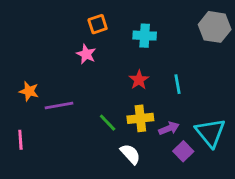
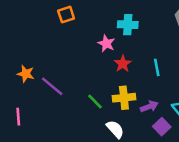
orange square: (98, 24) -> (66, 15), moved
pink star: (86, 54) -> (106, 44), moved
purple line: (59, 106) -> (52, 86), turned 50

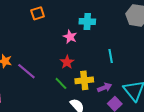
red star: (123, 64) -> (67, 62), moved

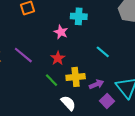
cyan line: (111, 56) -> (103, 52), turned -40
purple line: (26, 71) -> (23, 55), moved

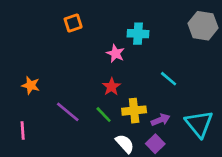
purple line: (23, 55) -> (68, 112), moved
purple square: (107, 101) -> (155, 144), moved

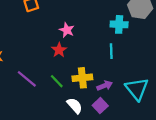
cyan cross: (138, 34) -> (119, 24), moved
cyan line: (169, 79) -> (111, 51), turned 48
red star: (112, 87) -> (59, 50), moved

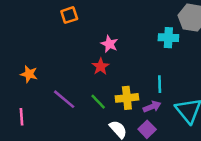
cyan line: (111, 51) -> (160, 84), moved

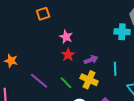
pink star: (109, 44) -> (66, 37), moved
yellow cross: (127, 98) -> (89, 80), turned 30
purple arrow: (152, 107) -> (91, 60), moved

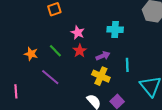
cyan cross: (122, 32) -> (115, 30), moved
orange star: (11, 61) -> (31, 54), moved
green line: (66, 83) -> (55, 51), moved

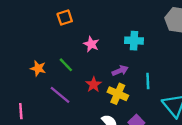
red star: (80, 51) -> (94, 84), moved

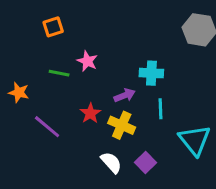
cyan cross: (134, 41) -> (151, 73), moved
green line: (66, 65) -> (59, 73), moved, turned -35

